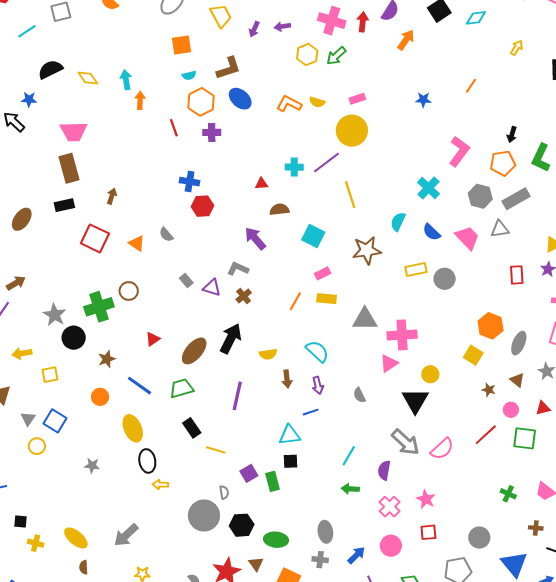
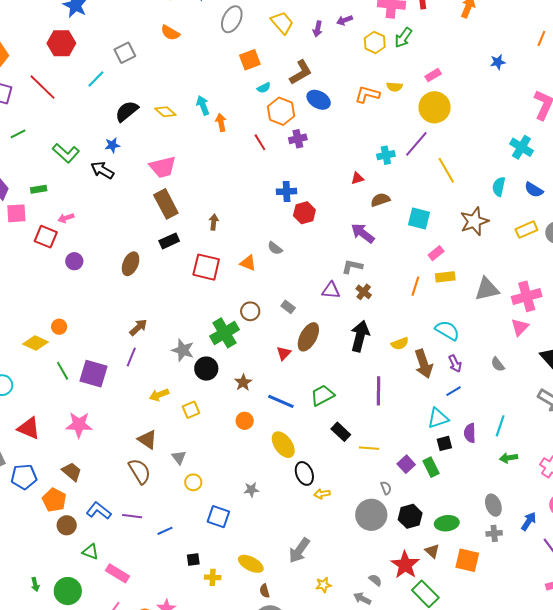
gray rectangle: (186, 280) -> (288, 307), moved
brown ellipse: (194, 351) -> (308, 337), moved
brown arrow: (287, 379) -> (424, 364), size x1.6
blue square: (55, 421) -> (218, 517), moved
purple semicircle: (384, 470) -> (470, 433), moved

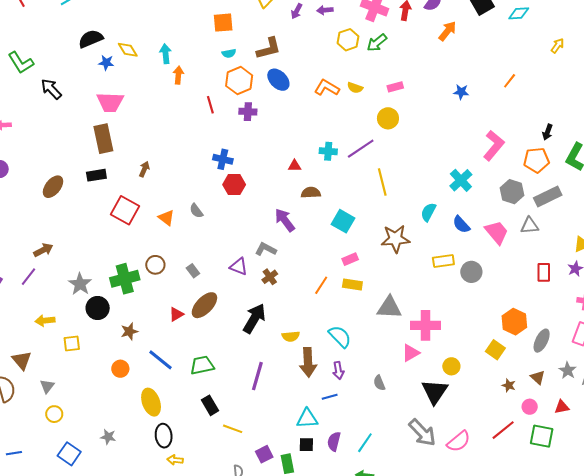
yellow circle: (435, 107) -> (388, 118), size x0.7
blue star: (112, 145) -> (106, 63), moved

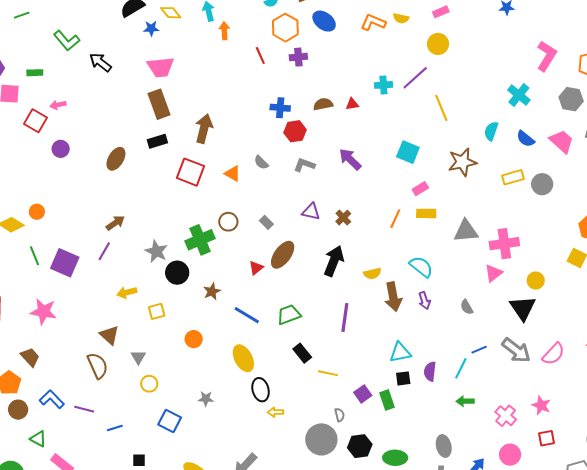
brown arrow: (144, 169) -> (204, 129), size x1.8
brown semicircle: (311, 193) -> (323, 104), moved
gray L-shape: (266, 249) -> (304, 165), moved
orange circle: (120, 369) -> (194, 339), moved
blue line: (330, 397) -> (479, 350), moved

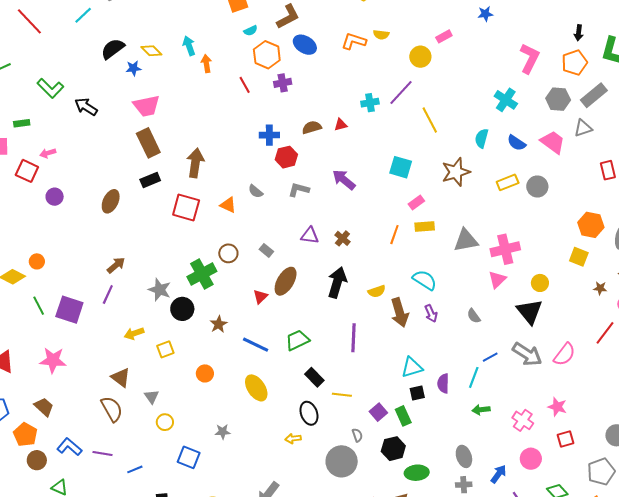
pink rectangle: (441, 12) -> (444, 36), moved
black ellipse: (261, 390) -> (309, 413), moved
black hexagon: (360, 446) -> (393, 449), moved

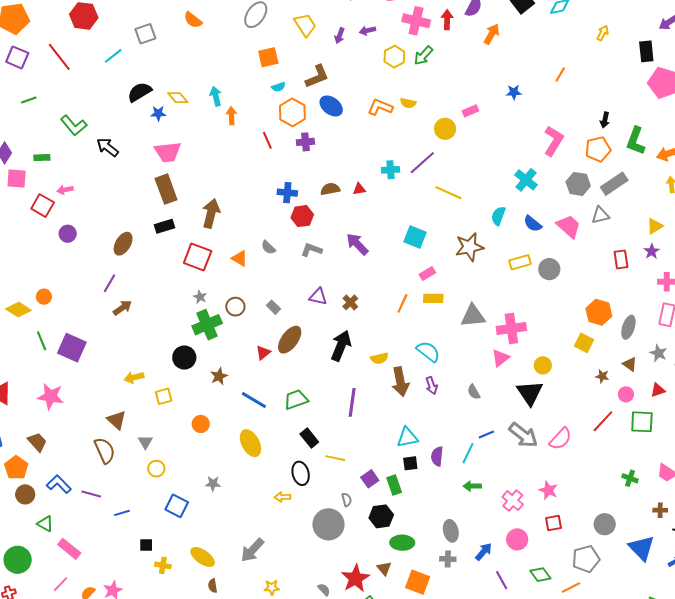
yellow line: (430, 120) -> (448, 193), turned -44
gray star: (160, 290) -> (200, 297), moved, size x0.6
purple line: (108, 294) -> (109, 283), moved

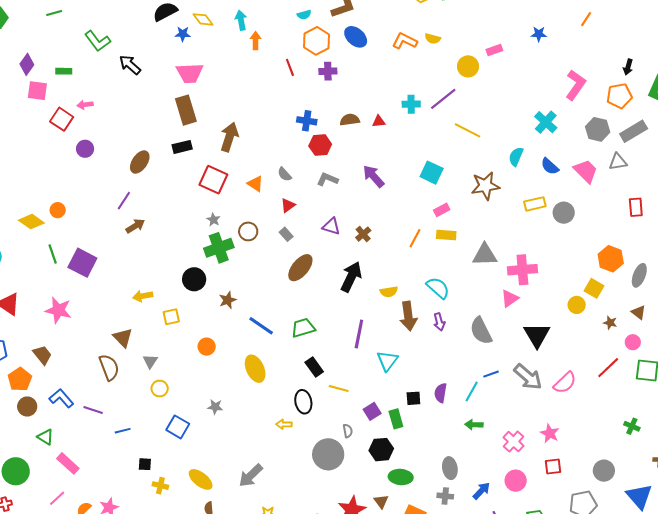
red triangle: (263, 353) -> (288, 205), moved
yellow circle: (543, 365) -> (577, 305), moved
gray semicircle: (474, 392) -> (481, 331), size x1.8
cyan triangle: (407, 437) -> (387, 361), moved, turned -45

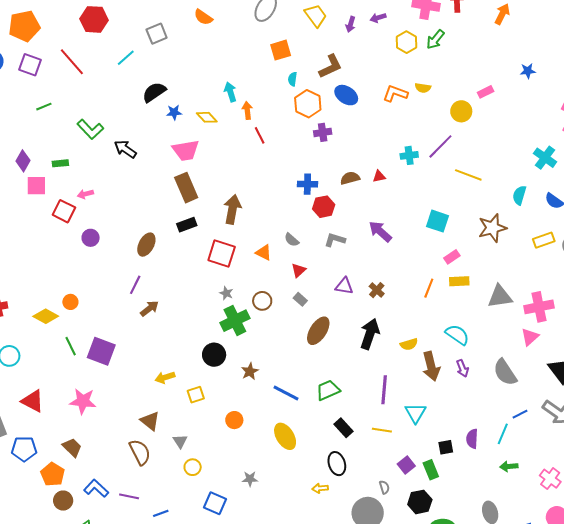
cyan semicircle: (304, 15) -> (292, 79), turned 120
yellow diamond: (203, 19) -> (207, 117), moved
red line: (290, 67) -> (260, 135), moved
yellow line: (339, 389) -> (382, 430), moved

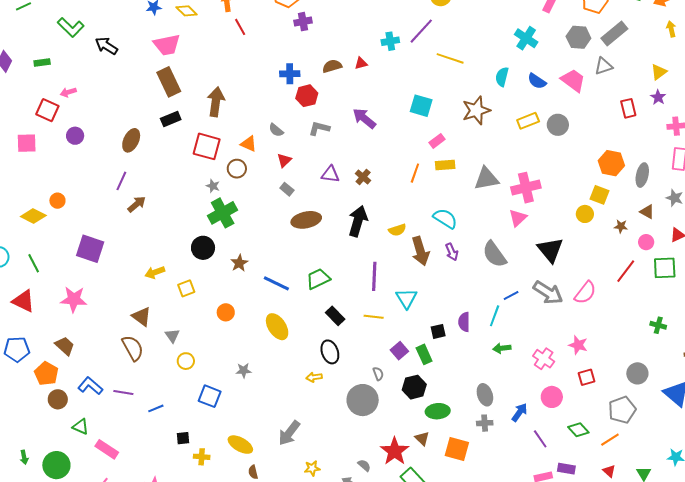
pink square: (36, 186) -> (27, 143), moved
brown circle: (262, 301) -> (237, 169), moved
brown ellipse: (318, 331) -> (306, 220), turned 48
green line: (71, 346) -> (34, 263), moved

